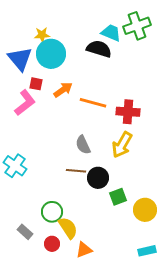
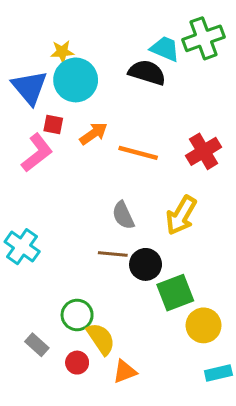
red cross: (128, 112) -> (204, 151), moved, turned -35
green square: (118, 197) -> (175, 293), size x1.4
yellow circle: (145, 210) -> (204, 325), moved

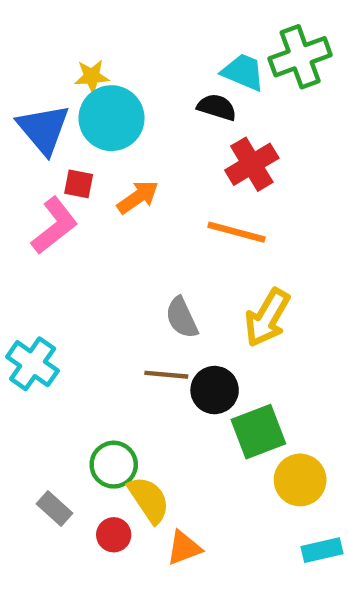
black semicircle: (147, 73) -> (217, 107), size x0.7
red cross: (204, 151) -> (252, 164), moved
orange line: (138, 153) -> (236, 232), moved

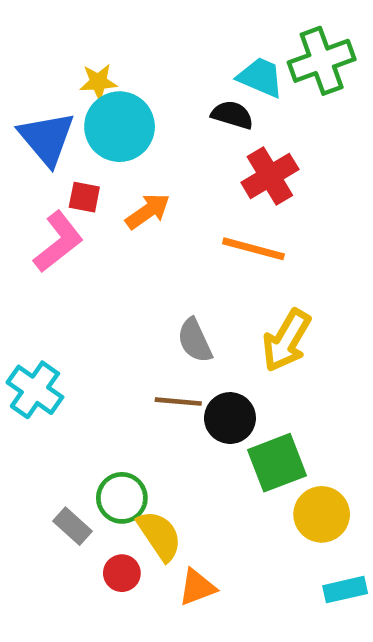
gray rectangle: (54, 508) -> (73, 526), moved

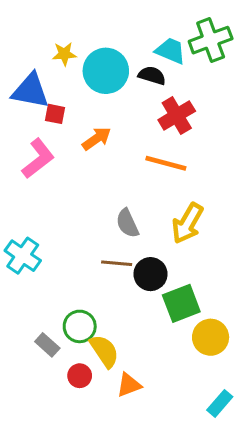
cyan circle: (120, 127) -> (106, 71), moved
blue triangle: (47, 138) -> (30, 91), turned -39
red square: (84, 197) -> (55, 114), moved
cyan rectangle: (345, 590) -> (220, 403), moved, turned -36

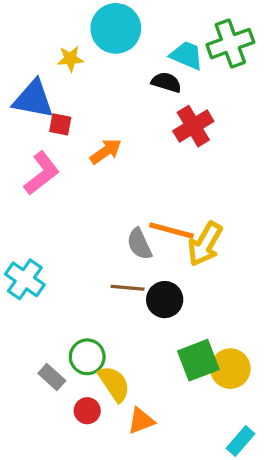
cyan circle: (106, 71) -> (116, 28), moved
orange line: (166, 163) -> (171, 230), moved
green square: (181, 303) -> (198, 360), moved

